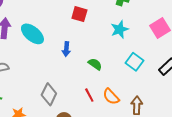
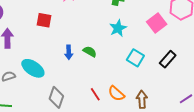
red square: (79, 14) -> (44, 20), moved
cyan ellipse: (32, 34) -> (33, 68), moved
green semicircle: (95, 64) -> (90, 52), moved

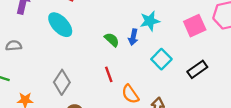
blue arrow: (69, 52) -> (133, 37), moved
cyan ellipse: (33, 68) -> (60, 25), moved
red line: (95, 94) -> (109, 74), moved

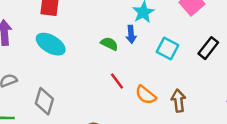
gray diamond: (62, 82) -> (44, 101), moved

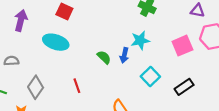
cyan ellipse: (51, 44) -> (56, 42), turned -30
red line: (117, 81) -> (77, 86), moved

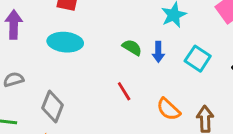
blue arrow: (124, 55) -> (158, 52), moved
red line: (77, 86) -> (124, 91), moved

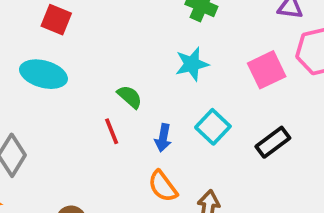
blue arrow: (158, 52) -> (163, 138), moved
red line: (124, 91) -> (112, 131), moved

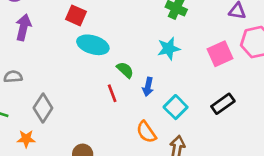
cyan ellipse: (43, 74) -> (93, 45), moved
cyan square: (213, 127) -> (176, 107), moved
blue arrow: (163, 138) -> (148, 87), moved

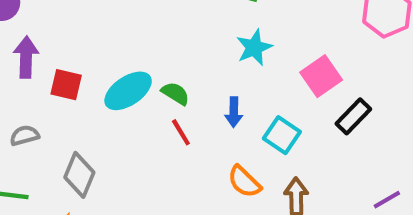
red square: (76, 15) -> (66, 85), moved
cyan ellipse: (93, 45) -> (128, 91), moved, turned -40
pink square: (220, 54) -> (321, 76), moved
green semicircle: (125, 70) -> (175, 93), moved

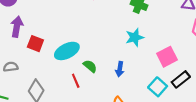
green semicircle: (175, 93) -> (90, 66), moved
red line: (181, 132) -> (76, 81), moved
cyan square: (282, 135) -> (158, 87), moved

